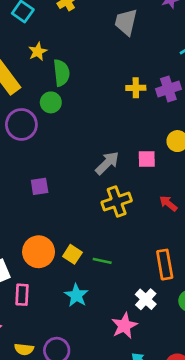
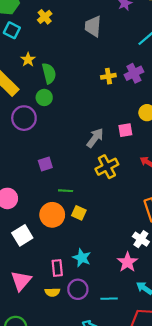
green line: (102, 261) -> (66, 191), moved
pink rectangle: (22, 295) -> (57, 268), moved
cyan star: (76, 295) -> (82, 258), moved

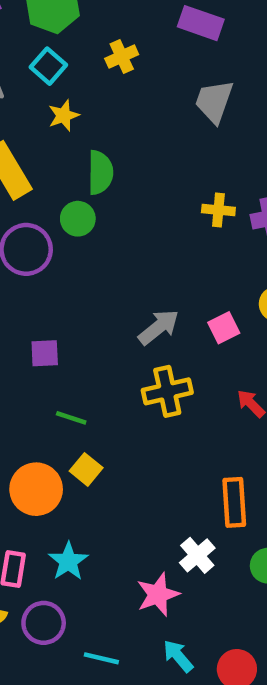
yellow star: (28, 60) -> (64, 115), moved
pink square: (125, 130) -> (224, 328), turned -32
orange circle: (52, 215) -> (36, 489), moved

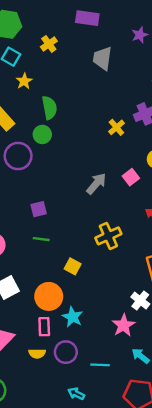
yellow cross: (218, 210) -> (116, 127), moved, turned -35
yellow cross: (167, 391) -> (108, 236), moved
green line: (71, 418) -> (41, 239), moved
orange circle: (36, 489) -> (49, 296), moved

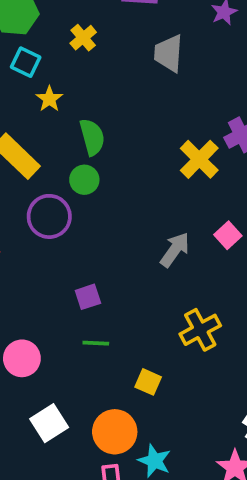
yellow cross: (116, 127) -> (199, 159), size x1.5

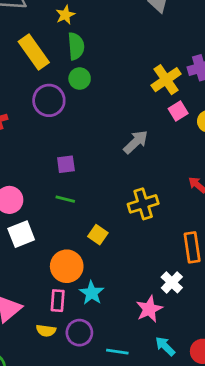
green semicircle: (92, 137) -> (76, 46), moved
pink square: (228, 235) -> (178, 111), moved
white square: (49, 423) -> (21, 234), moved

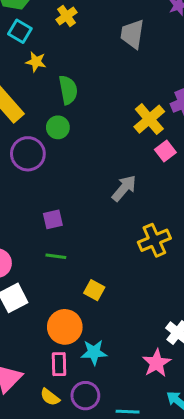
yellow star: (65, 15) -> (36, 62), turned -30
green semicircle: (76, 46) -> (68, 90), moved
yellow cross: (143, 204) -> (154, 240), moved
cyan star: (92, 293) -> (94, 352), turned -30
yellow semicircle: (46, 331) -> (50, 397), turned 36

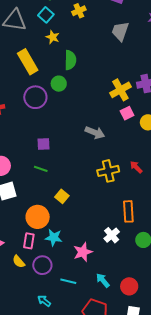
gray arrow: (124, 188) -> (95, 133), turned 60
pink star: (157, 363) -> (83, 252), moved

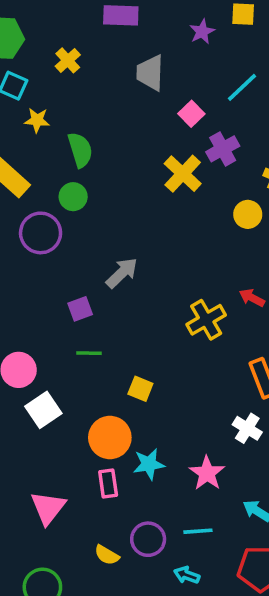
pink square: (127, 113) -> (191, 114), moved
gray arrow: (95, 133) -> (122, 273), moved, turned -48
yellow semicircle: (19, 262) -> (107, 555), moved
purple circle: (42, 265) -> (148, 539), moved
cyan arrow: (44, 301) -> (187, 575), moved

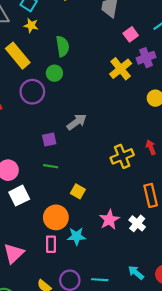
yellow star: (37, 120) -> (31, 25), moved
red arrow: (252, 298) -> (151, 147), turned 32
pink star: (207, 473) -> (109, 220), moved

